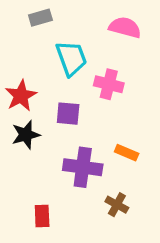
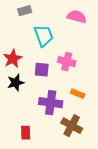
pink cross: (109, 84) -> (67, 62), moved
brown cross: (117, 205) -> (72, 126), size x1.5

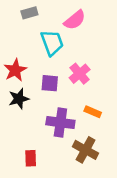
pink semicircle: (77, 17) -> (75, 20), moved, turned 126
pink cross: (67, 62) -> (80, 74), turned 36

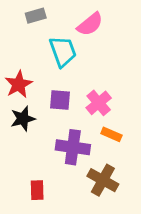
pink cross: (80, 74) -> (99, 103), moved

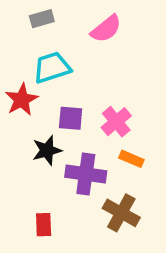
cyan trapezoid: (63, 51) -> (52, 68), moved, turned -88
black star: (23, 119) -> (47, 150), moved

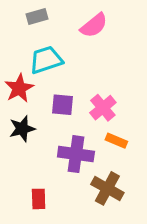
black star: (47, 150) -> (22, 129), moved

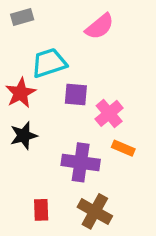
gray rectangle: (37, 16) -> (22, 17), moved
purple square: (63, 105) -> (76, 94), moved
brown cross: (107, 188) -> (95, 211), moved

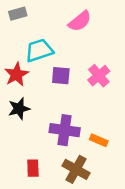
pink cross: (109, 113) -> (99, 76), moved
orange rectangle: (123, 148) -> (99, 140), moved

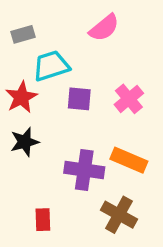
gray rectangle: (18, 14) -> (23, 34), moved
orange rectangle: (99, 140) -> (129, 160), moved, size x1.5
brown cross: (76, 169) -> (119, 215), moved

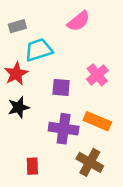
purple square: (79, 99) -> (61, 87), moved

